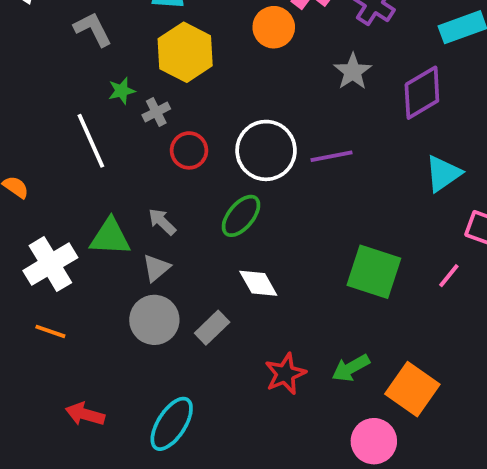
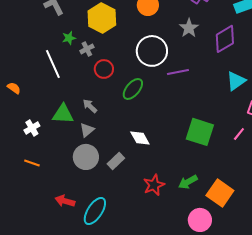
white circle: (266, 150) -> (152, 51), moved
green ellipse: (241, 216) -> (133, 89), moved
white cross: (50, 264) -> (32, 128), size x0.6
red arrow: (85, 414) -> (65, 201), moved

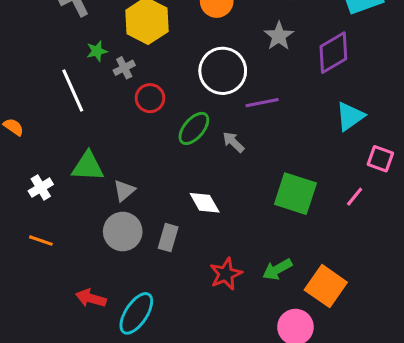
gray arrow: (90, 106) -> (233, 142), moved
gray rectangle: (116, 161) -> (168, 238), turned -30

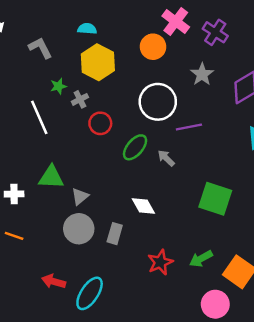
white cross: (41, 188) -> (14, 194), turned 30

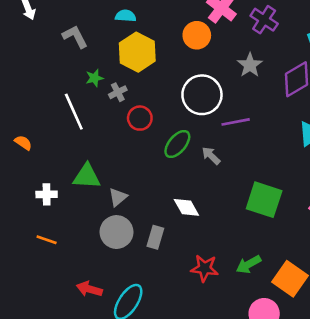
red star: (160, 262) -> (205, 268), turned 30

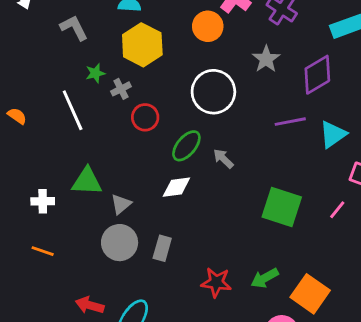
purple line: (236, 122) -> (290, 122), moved
orange semicircle: (23, 143) -> (17, 116), moved
white diamond: (186, 207) -> (176, 187), moved, turned -68

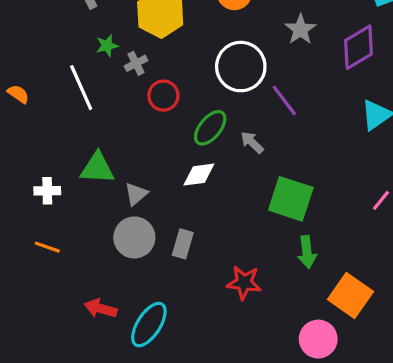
purple line: (290, 122) -> (284, 100), moved, turned 64
green square: (282, 207) -> (291, 199), moved
green arrow: (265, 278) -> (307, 252), moved, turned -68

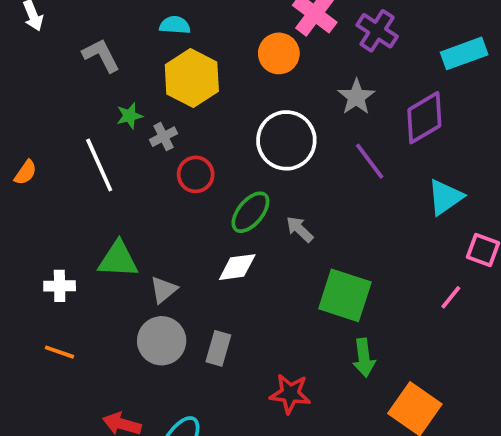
orange semicircle: (18, 94) -> (26, 173), turned 90
purple line: (284, 100) -> (370, 161), moved

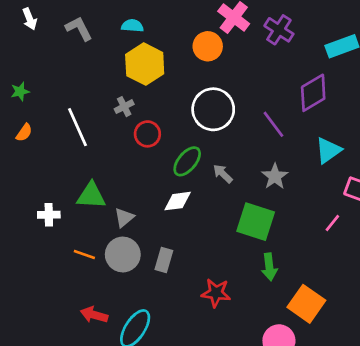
gray L-shape: (101, 55) -> (79, 28), moved
gray star: (356, 97) -> (275, 176), moved
green star: (129, 116) -> (20, 91), moved
orange line: (60, 352) -> (84, 254), moved

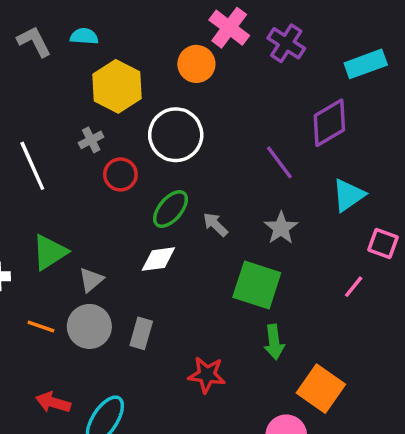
cyan semicircle: (132, 26) -> (84, 36), moved
white circle: (213, 109) -> (176, 135), moved
green triangle: (91, 196) -> (50, 252), turned -36

